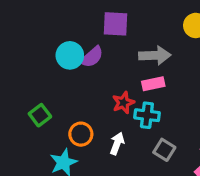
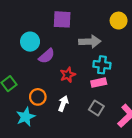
purple semicircle: (92, 57) -> (47, 56), moved
pink rectangle: (153, 84) -> (99, 83), moved
cyan cross: (147, 115) -> (102, 65), moved

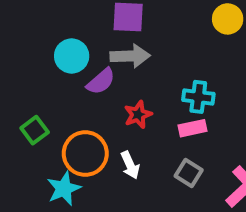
gray arrow: (90, 42) -> (130, 56), moved
orange circle: (38, 97) -> (85, 153), size x1.5
white arrow: (63, 104) -> (130, 165), turned 136

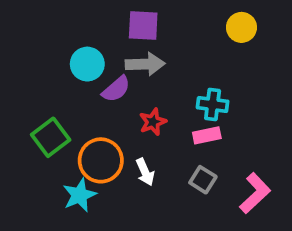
green square: (35, 130) -> (51, 137), size x1.4

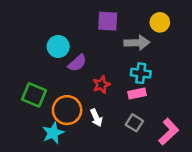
purple square: (143, 25) -> (108, 21), moved
gray arrow: (145, 64) -> (137, 43), moved
green square: (51, 137) -> (34, 95), turned -30

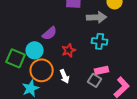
cyan circle: (58, 46) -> (35, 50), moved
pink rectangle: (137, 94) -> (102, 70), moved

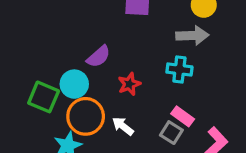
gray arrow: (97, 17) -> (192, 35), moved
pink rectangle: (102, 70) -> (183, 116), turned 48
white arrow: (65, 76) -> (123, 126), turned 152

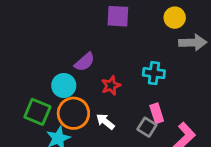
gray arrow: (192, 35) -> (193, 43), moved
green square: (44, 97) -> (37, 112), moved
pink rectangle: (183, 116) -> (157, 113), turned 36

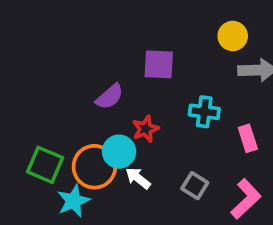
purple square: (118, 16) -> (159, 64), moved
cyan circle: (64, 86) -> (119, 152), moved
pink rectangle: (157, 113) -> (248, 138), moved

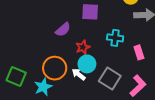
cyan circle: (119, 152) -> (87, 64), moved
green square: (45, 165) -> (16, 76), moved
gray square: (195, 186) -> (110, 78), size x1.5

